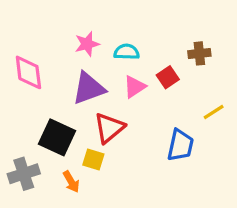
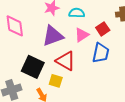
red triangle: (109, 128) -> (66, 61), turned -50
blue trapezoid: (180, 145) -> (101, 53), moved

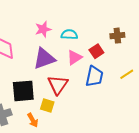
red triangle: (66, 61) -> (58, 85), turned 35
black square: (33, 67) -> (23, 91), turned -30

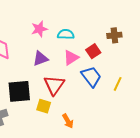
purple triangle: (44, 59) -> (40, 59), size x0.7
yellow line: (127, 74) -> (118, 84), moved, turned -32
blue trapezoid: (94, 76) -> (91, 77), turned -50
orange arrow: (33, 120) -> (68, 121), moved

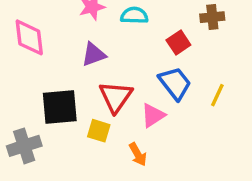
pink triangle: (71, 58) -> (153, 115), moved

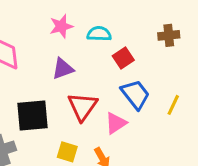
red square: (178, 43) -> (123, 58), moved
yellow square: (99, 131) -> (67, 152), moved

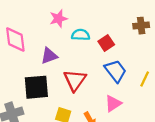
cyan semicircle: (99, 34) -> (81, 35), moved
purple triangle: (63, 69) -> (49, 56), moved
pink triangle: (116, 123) -> (113, 104), moved

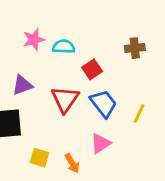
cyan semicircle: (81, 35) -> (64, 47), moved
red triangle: (75, 80) -> (65, 99), moved

